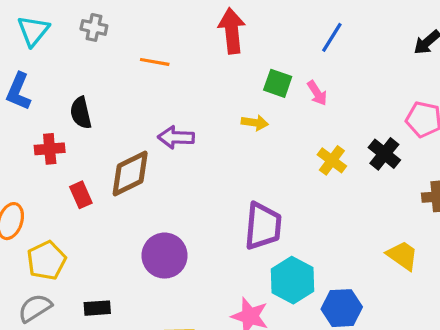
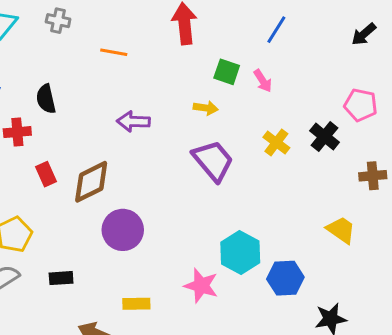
brown diamond: (130, 173) -> (91, 182), moved
purple trapezoid: (263, 226) -> (213, 161), moved, turned -45

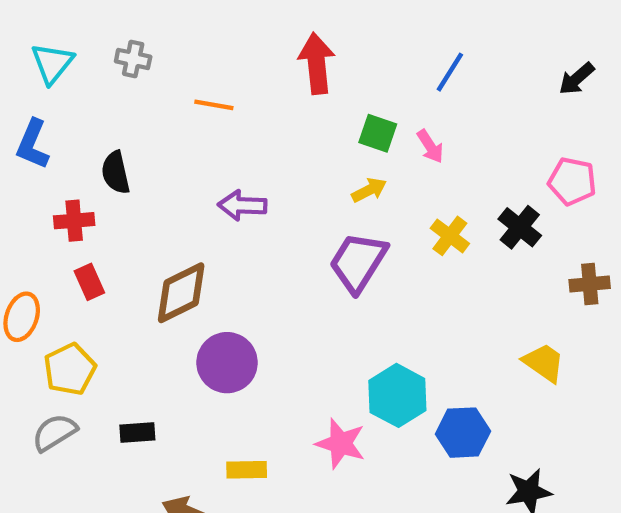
yellow arrow: (206, 108) -> (369, 190), moved, turned -35
purple trapezoid: (213, 161) -> (358, 262), turned -108
red rectangle: (46, 174) -> (89, 282), moved

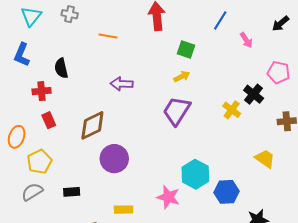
pink arrow: (430, 146) -> (246, 40), moved
yellow cross: (450, 236) -> (232, 110), moved

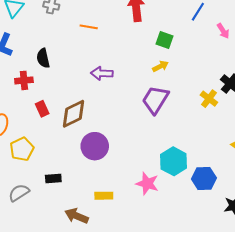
red rectangle: (49, 120) -> (42, 109), moved
gray semicircle: (32, 192) -> (19, 193), moved

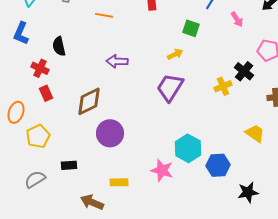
green square: (164, 40) -> (191, 28), moved
red cross: (24, 80) -> (40, 68), turned 30
yellow cross: (209, 99) -> (223, 86), turned 30
red rectangle: (42, 109) -> (46, 93), moved

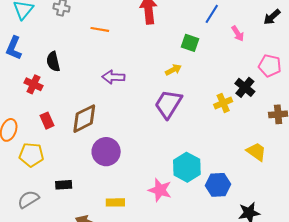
red rectangle: (46, 93) -> (47, 121), moved
yellow pentagon: (38, 136) -> (31, 155), turned 30

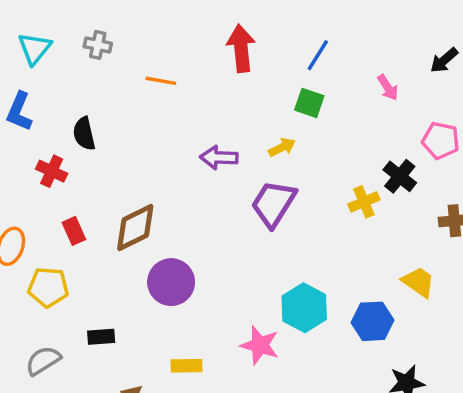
blue line: (212, 14) -> (318, 55), moved
purple arrow: (113, 77) -> (219, 158), moved
blue hexagon: (218, 185) -> (372, 321), moved

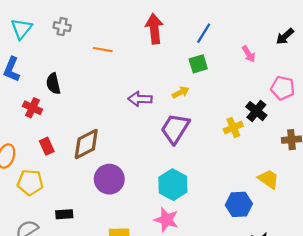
green square: (309, 103) -> (198, 64), turned -36
cyan hexagon: (304, 308) -> (173, 185), moved

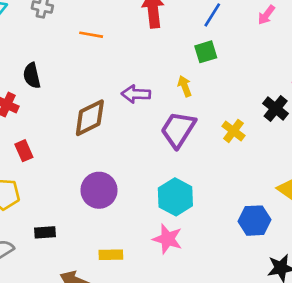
pink arrow: (249, 54) -> (266, 15), moved, turned 70
yellow arrow: (181, 92) -> (185, 86), turned -84
yellow cross: (233, 128) -> (233, 131), moved, turned -30
brown diamond: (86, 144) -> (90, 118), moved

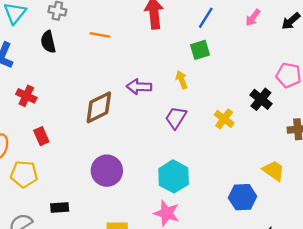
black semicircle: (32, 76) -> (48, 42), moved
purple trapezoid: (178, 130) -> (176, 118), size x0.7

